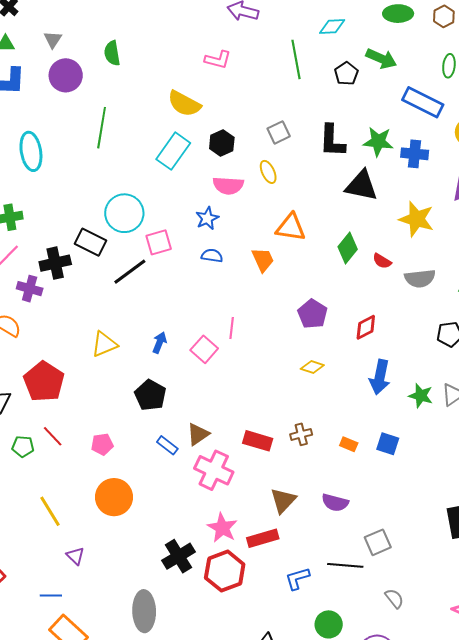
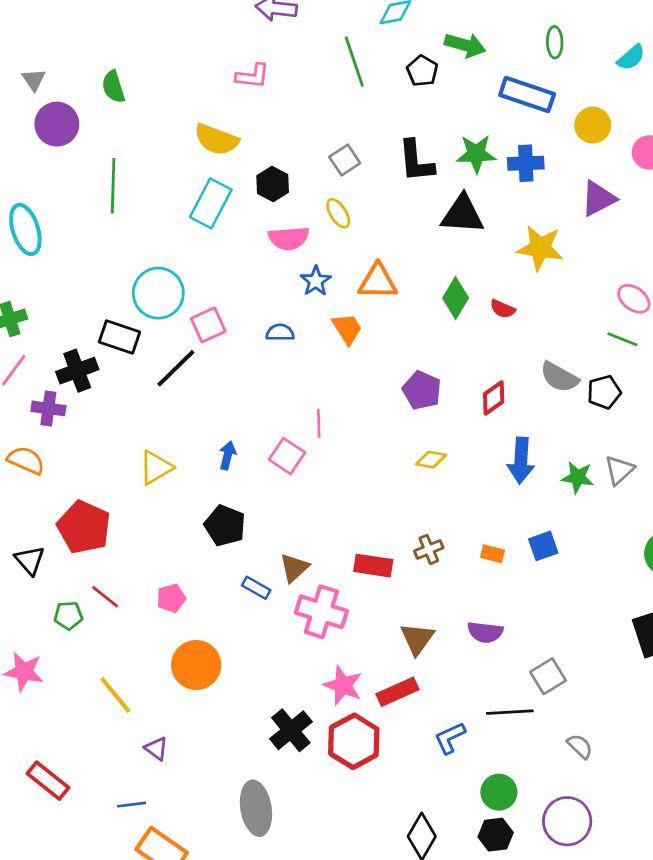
blue star: (207, 218) -> (316, 281), moved
gray semicircle: (420, 278) -> (559, 377), moved, turned 44
blue square: (388, 444) -> (543, 546), turned -30

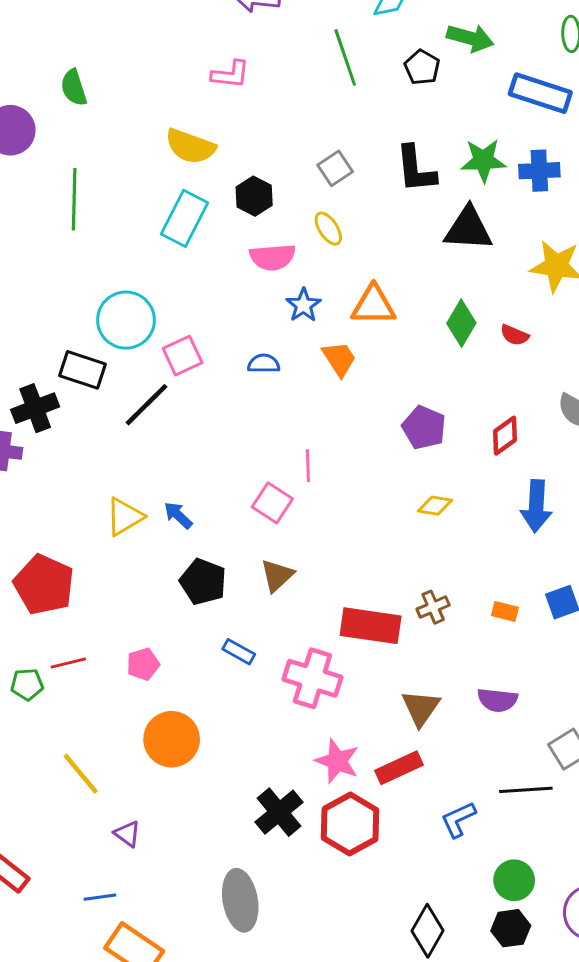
blue arrow: (228, 455) -> (178, 515), moved, turned -60
red rectangle: (373, 566) -> (371, 626), size x1.4
brown triangle: (294, 568) -> (277, 575), moved
red line: (105, 597) -> (68, 663), turned -52

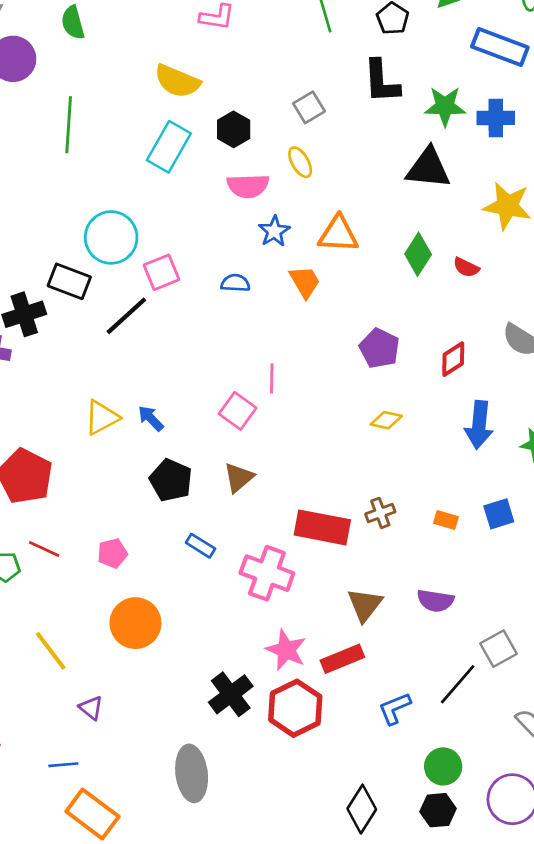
black L-shape: (416, 169) -> (381, 81), moved
red line: (68, 663) -> (44, 549), turned 36
black line: (526, 790) -> (458, 684), turned -48

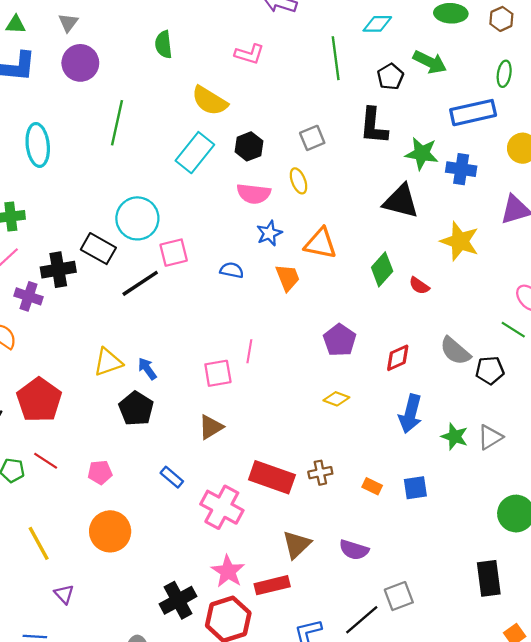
green semicircle: (73, 23) -> (164, 44), moved
blue rectangle: (500, 47) -> (473, 113), turned -42
pink square: (238, 411) -> (218, 373), turned 36
black pentagon: (171, 480) -> (136, 409), moved

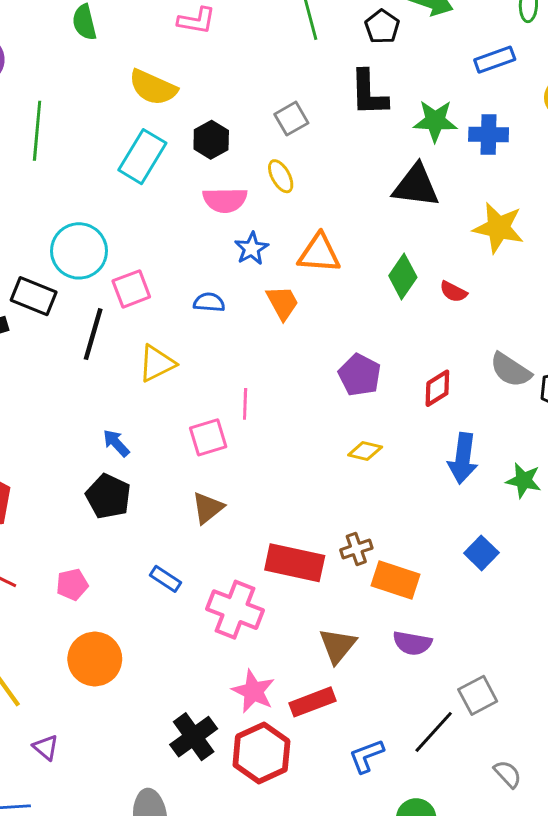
blue rectangle: (473, 113) -> (495, 60), size x0.7
black line: (140, 283) -> (93, 334), turned -33
yellow triangle: (108, 362) -> (157, 363), moved
orange rectangle: (372, 486) -> (396, 580), moved, size x1.8
blue square: (415, 488) -> (481, 553), turned -30

